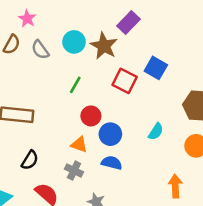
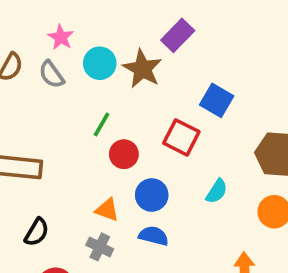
pink star: (27, 19) -> (61, 37), moved
red square: (125, 81) -> (181, 137), moved
red circle: (91, 116) -> (124, 154), moved

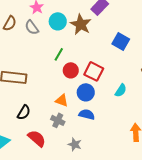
red square: (181, 137) -> (94, 71), moved

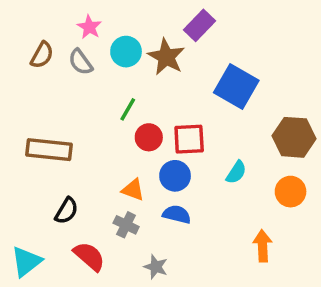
blue square: (121, 41) -> (236, 87), size x1.4
red square: (94, 71) -> (189, 139), turned -30

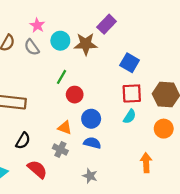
brown star: (166, 57) -> (86, 44), turned -30
blue square: (236, 87) -> (130, 63), size x0.7
red square: (189, 139) -> (132, 93), moved
gray star: (156, 267) -> (90, 176), moved

